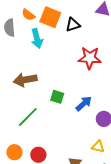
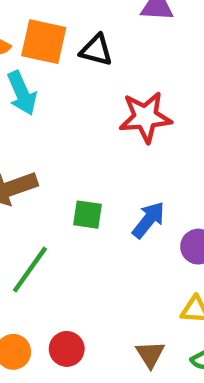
black triangle: (73, 25) -> (96, 50), turned 42

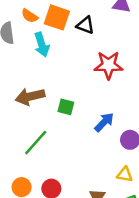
green square: (87, 215) -> (66, 107), moved

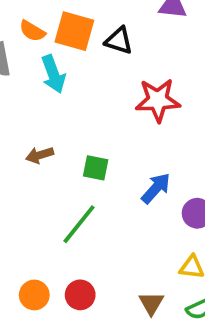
brown arrow: (30, 97) -> (40, 155), size x0.6
green line: (36, 143) -> (79, 224), moved

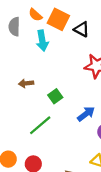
green square: (96, 168) -> (55, 96), turned 32

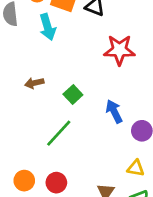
blue arrow: (86, 114) -> (114, 111), turned -72

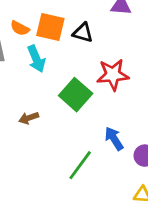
green square: (73, 95) -> (76, 95), moved, size x1.6
green line: (59, 133) -> (80, 165), moved

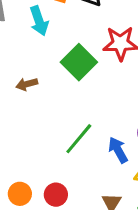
blue arrow: (114, 139) -> (118, 150), moved

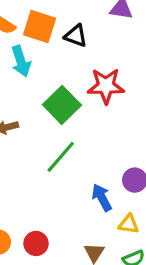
green line: (79, 139) -> (61, 157), moved

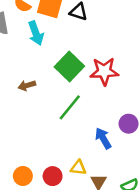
red star: (106, 86) -> (104, 71), moved
yellow triangle: (129, 224) -> (78, 168), moved

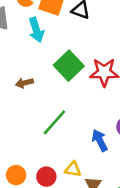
green line: (70, 107) -> (54, 122), moved

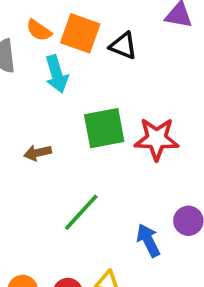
green square: (69, 66) -> (104, 128), turned 32

